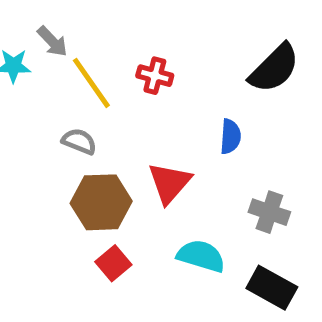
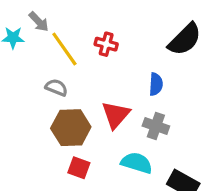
gray cross: (269, 212) -> (156, 126), moved
red square: (113, 263) -> (79, 168), turned -30

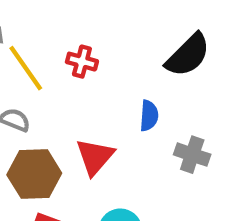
gray cross: (156, 126) -> (192, 155), moved

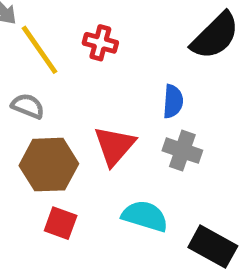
gray cross: (192, 155) -> (182, 151), moved

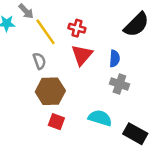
gray semicircle: (28, 106) -> (39, 61), turned 49
red triangle: (114, 146) -> (82, 55), moved

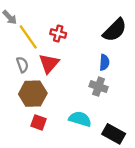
red triangle: (82, 55) -> (49, 64), moved
blue semicircle: (115, 59) -> (104, 62), moved

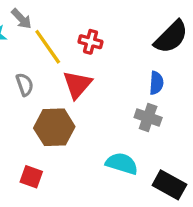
gray semicircle: (22, 65) -> (25, 85), moved
red square: (39, 122) -> (31, 177), moved

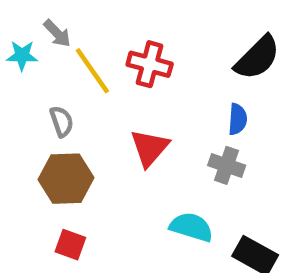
red cross: (90, 42) -> (150, 64), size x1.4
red triangle: (77, 85) -> (150, 148), moved
brown hexagon: (54, 127) -> (66, 179), moved

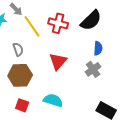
black semicircle: (257, 58) -> (91, 20), moved
gray cross: (227, 165) -> (93, 69), turned 35
cyan semicircle: (191, 227) -> (53, 100), moved

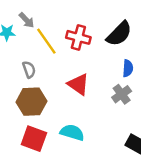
red triangle: (58, 61) -> (78, 84), turned -36
red square: (22, 105) -> (34, 139), size x1.5

